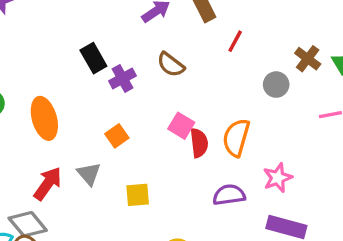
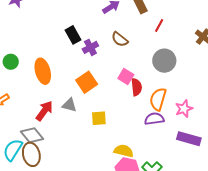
gray circle: (276, 85) -> (164, 61), moved, size x1.5
orange square: (117, 136) -> (87, 82), size x1.5
orange semicircle: (236, 138) -> (158, 99), moved
gray triangle: (89, 174) -> (69, 105), turned -35

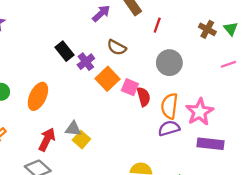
orange ellipse: (43, 71) -> (38, 96), turned 50
orange square: (87, 82) -> (108, 79), moved
pink star: (184, 109) -> (200, 112), size x1.4
yellow square: (99, 118) -> (81, 140), moved, turned -35

